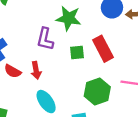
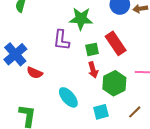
red arrow: (36, 70) -> (93, 70), moved

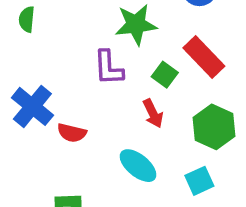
green square: (92, 49) -> (165, 75), turned -32
red arrow: (93, 70) -> (153, 113), moved

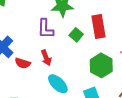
red rectangle: (204, 57) -> (98, 27), turned 30
red arrow: (153, 113) -> (46, 58), moved

